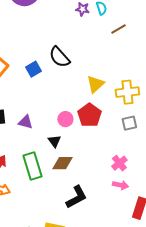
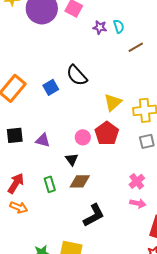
green rectangle: (32, 166) -> (50, 184), size x0.6

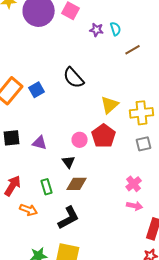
blue square: (51, 87) -> (37, 90), moved
orange arrow: (19, 207) -> (29, 210), moved
black L-shape: (94, 215) -> (69, 218), moved

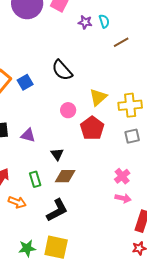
pink circle: (80, 140) -> (68, 110), moved

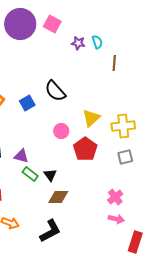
brown line: (121, 42) -> (114, 63), turned -56
blue square: (25, 82) -> (27, 103), moved
green rectangle: (35, 179) -> (30, 174), moved, turned -35

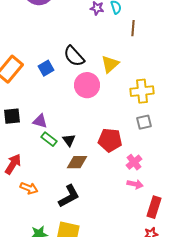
yellow triangle: (91, 118) -> (110, 64), moved
pink circle: (61, 131) -> (87, 85), moved, size x1.6
red pentagon: (85, 149) -> (110, 140), moved, turned -30

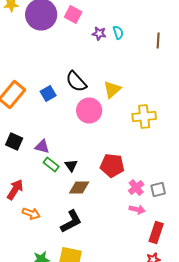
brown line: (133, 28) -> (158, 40), moved
black square: (12, 116) -> (14, 142), turned 30
gray square: (144, 122) -> (158, 190), moved

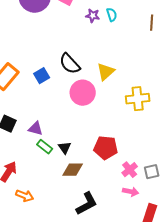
black L-shape: (71, 222) -> (87, 204), moved

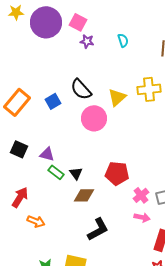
purple star: (93, 16) -> (87, 41), moved
yellow cross: (138, 99) -> (149, 89), moved

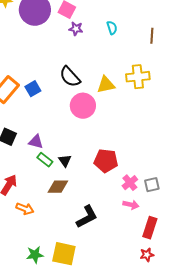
yellow triangle: (117, 97) -> (106, 85), turned 30
blue square: (53, 101) -> (33, 89), moved
brown diamond: (84, 195) -> (58, 187), moved

